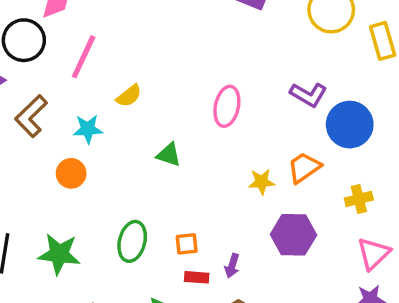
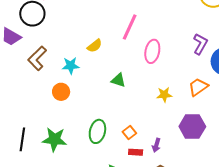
pink line: (84, 57) -> (130, 27), moved
purple L-shape: (308, 95) -> (200, 44), turned -90
yellow star: (262, 182) -> (164, 95), moved
orange square: (187, 244) -> (129, 133), turned -32

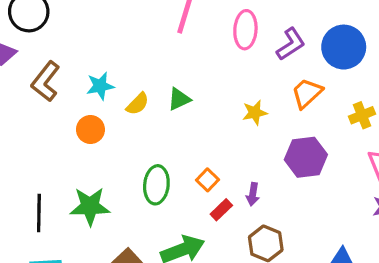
purple L-shape: (200, 44) -> (291, 44), moved, turned 35
yellow semicircle: (95, 46) -> (138, 104), moved
pink ellipse: (152, 51) -> (245, 30), moved
green triangle: (118, 80) -> (179, 99), turned -35
red rectangle: (136, 152) -> (221, 210), turned -40

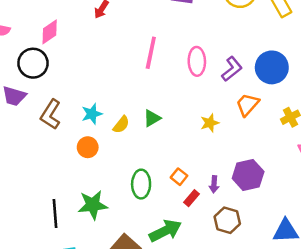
purple hexagon: (306, 157) -> (248, 175), moved

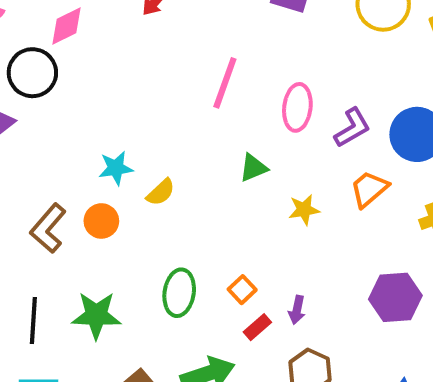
brown L-shape: (51, 114) -> (48, 228), moved
green triangle: (152, 118) -> (253, 168), moved
purple hexagon: (248, 175) -> (395, 297), moved

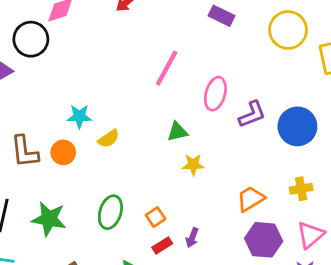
orange trapezoid: (369, 189) -> (251, 199), moved
yellow star: (304, 210) -> (193, 165), moved
brown L-shape: (48, 228) -> (25, 152), turned -56

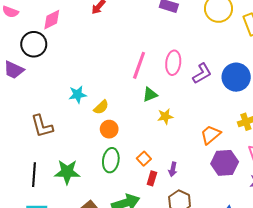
pink line: (167, 68) -> (139, 65), moved
orange circle: (63, 152) -> (109, 129), moved
red rectangle: (162, 245) -> (152, 178), turned -32

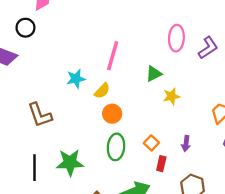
black circle: (34, 44) -> (25, 28), size x0.7
pink line: (139, 65) -> (113, 56), moved
purple arrow: (173, 169) -> (186, 143), moved

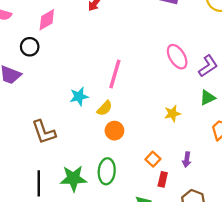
pink ellipse: (176, 38) -> (177, 57), turned -35
green triangle: (154, 74) -> (207, 98), moved
green ellipse: (116, 147) -> (107, 171), moved

